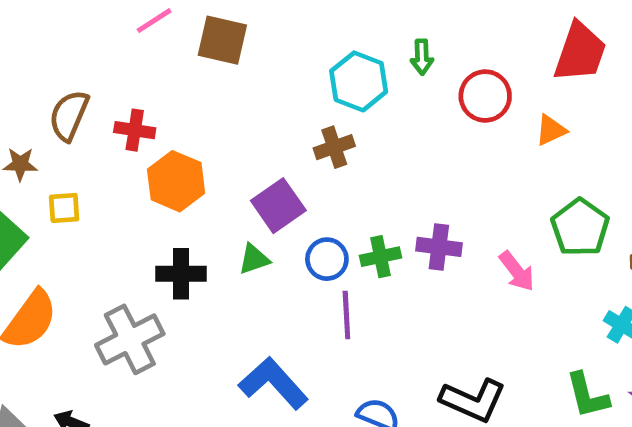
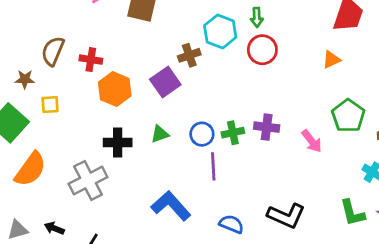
red circle: (485, 96) -> (262, 50), moved
brown cross: (334, 147) -> (189, 55), moved
purple square: (278, 206) -> (165, 82), moved

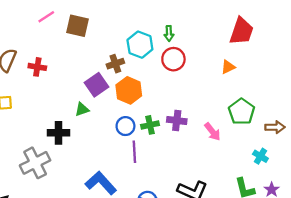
orange hexagon: (115, 89) -> (129, 90), moved
green triangle: (160, 134) -> (82, 109), moved

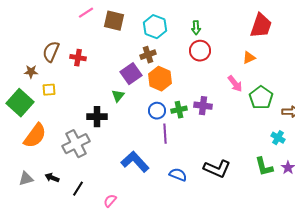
cyan hexagon: (140, 45) -> (155, 27), moved
green triangle: (82, 109) -> (118, 96), turned -32
pink arrow: (212, 132) -> (235, 84), moved

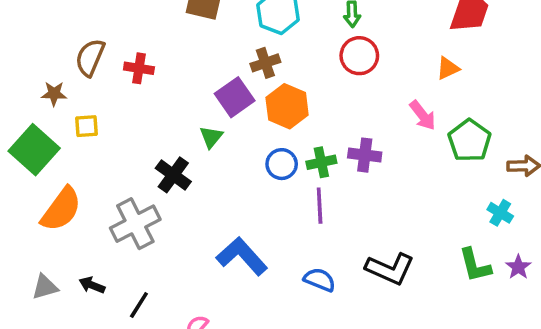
black cross: (97, 117) -> (173, 175), turned 36
purple line: (165, 134) -> (320, 206), moved

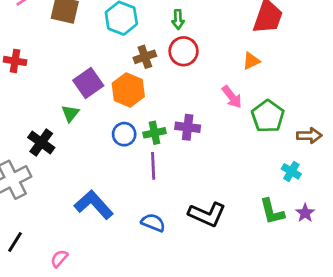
brown cross: (265, 63) -> (145, 57), moved

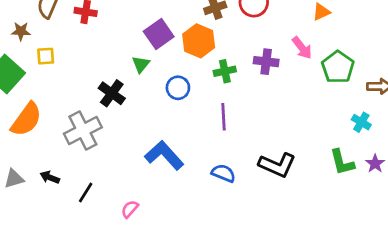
purple cross: (188, 127) -> (266, 62), moved
green cross: (155, 133) -> (225, 71), moved
blue circle: (124, 134) -> (178, 88), moved

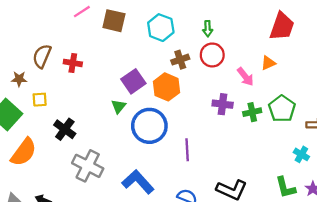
pink arrow: (302, 48) -> (245, 77), moved
green cross: (225, 71) -> (252, 112), moved
blue circle: (178, 88) -> (149, 126), size x1.8
black cross: (112, 93) -> (65, 129), moved
gray cross: (83, 130) -> (88, 166), moved, turned -36

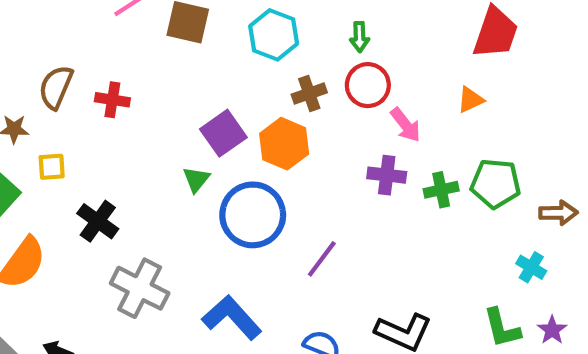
pink arrow: (245, 77) -> (406, 125), moved
green pentagon: (282, 109) -> (496, 183), turned -30
purple line: (187, 150) -> (322, 259), turned 40

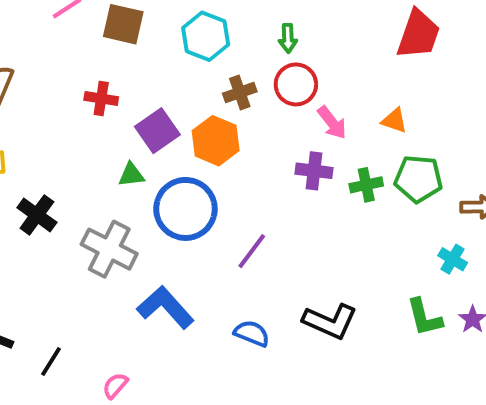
red cross: (112, 100) -> (101, 99), moved
orange triangle: (470, 100) -> (394, 121), moved, turned 44
green triangle: (196, 179) -> (131, 175), turned 44
gray cross: (140, 288) -> (109, 249), moved

